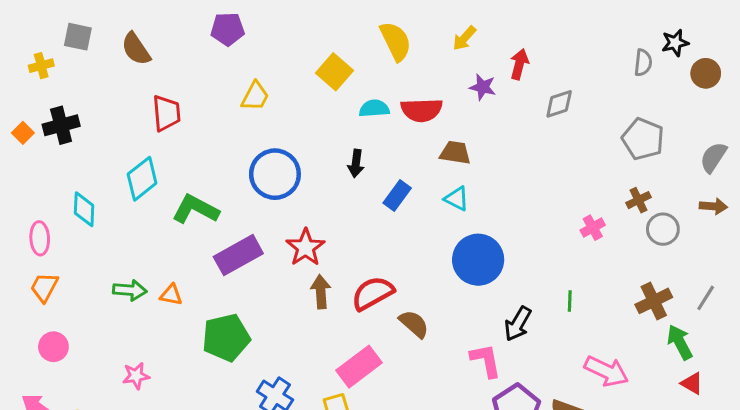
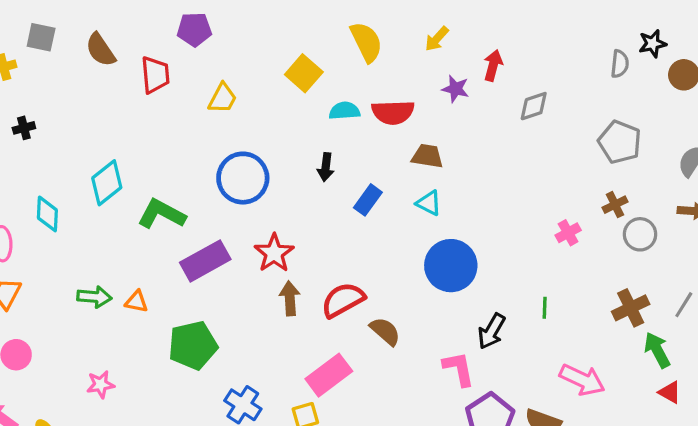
red trapezoid: (166, 113) -> (155, 75), moved
black cross: (61, 125) -> (24, 128), size x0.6

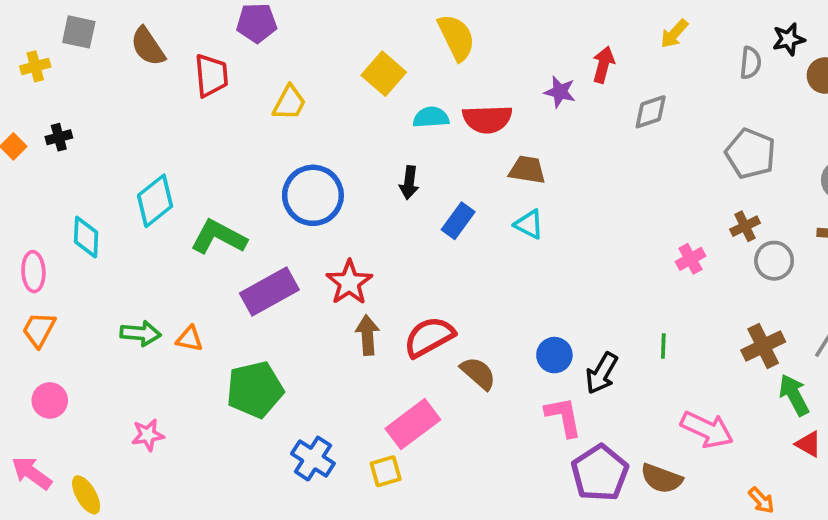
yellow arrow: (437, 39) -> (674, 34), moved
blue circle: (451, 266) -> (554, 355), moved, size x0.6

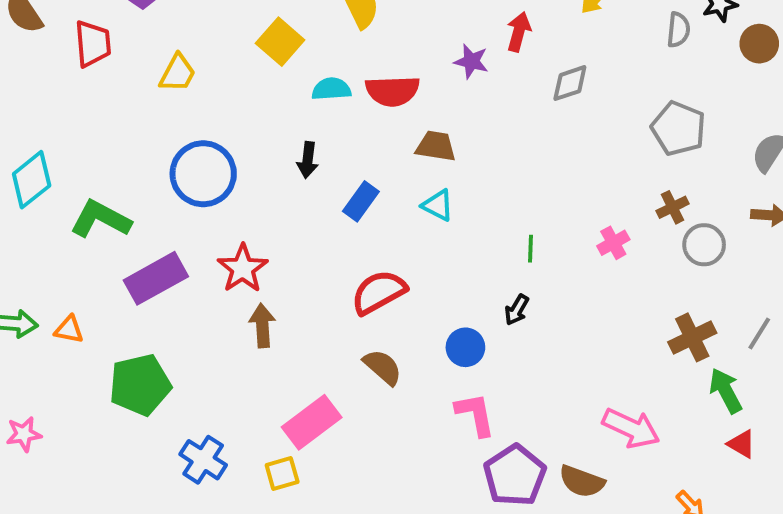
red semicircle: (429, 337) -> (379, 292), moved
green line: (663, 346) -> (531, 249), moved
black arrow: (602, 373) -> (517, 310), moved, size x0.7

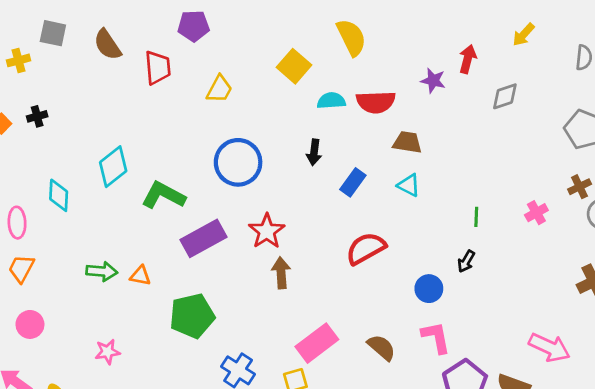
brown semicircle: (383, 367) -> (382, 347), moved

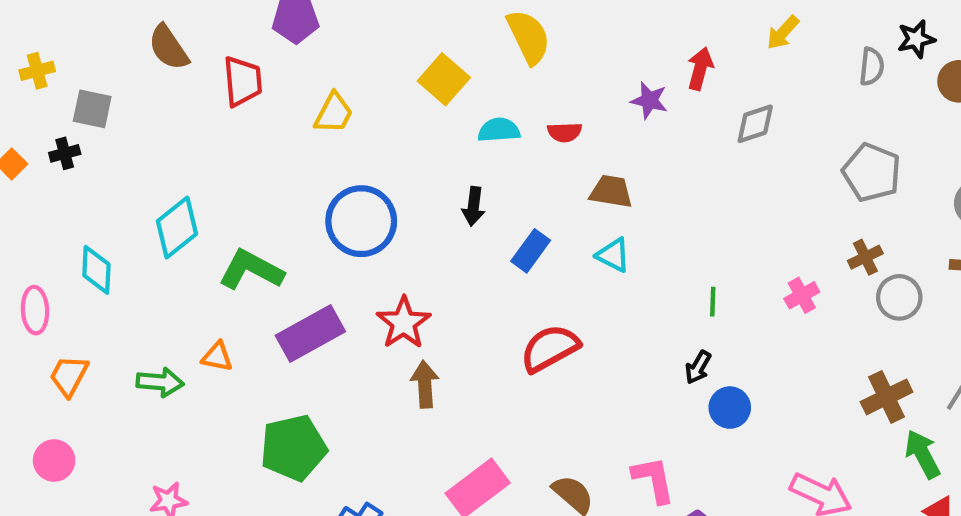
gray square: (53, 33) -> (92, 109), moved
red semicircle: (376, 102) -> (565, 132), size x0.6
orange trapezoid: (21, 268) -> (69, 376), moved
orange triangle: (140, 276) -> (217, 357), moved
blue circle: (429, 289) -> (730, 408), moved

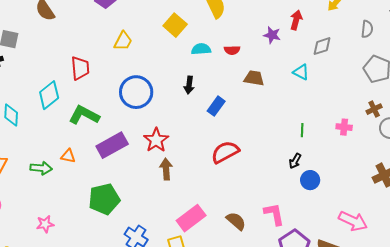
gray semicircle: (872, 67) -> (367, 29), moved
red trapezoid: (243, 81) -> (80, 68), moved
cyan triangle: (613, 255) -> (301, 72), moved
pink cross: (802, 295) -> (344, 127), turned 35

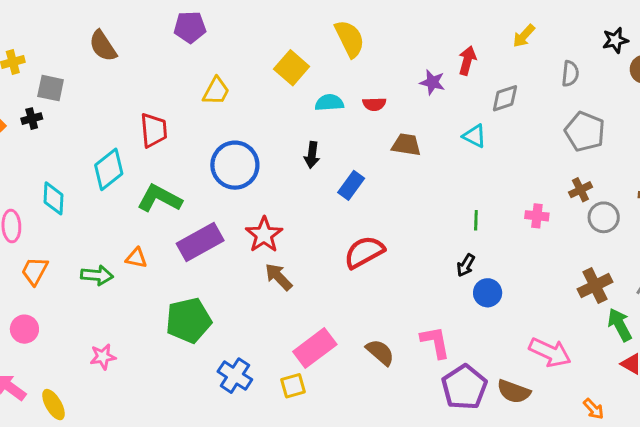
brown arrow: (166, 169) -> (279, 277), turned -40

